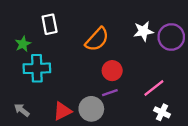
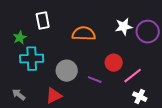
orange semicircle: (97, 39) -> (84, 34), turned -130
red circle: (112, 71) -> (114, 63), moved
purple line: (110, 93) -> (95, 80), turned 40
gray circle: (91, 109) -> (67, 71), moved

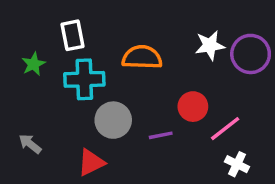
cyan cross: (32, 59) -> (84, 79), moved
purple line: (95, 80) -> (161, 135), turned -32
gray arrow: (19, 95) -> (30, 144), moved

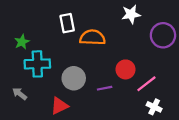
white rectangle: (72, 35) -> (67, 23), moved
white star: (210, 45) -> (131, 14), moved
cyan cross: (84, 79) -> (37, 64), moved

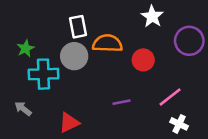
white star: (131, 14) -> (152, 17), turned -30
red circle: (126, 69) -> (143, 60), moved
gray circle: (74, 78) -> (74, 56), moved

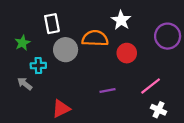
white star: (152, 17) -> (121, 20), moved
white rectangle: (78, 27) -> (52, 24), moved
cyan cross: (43, 74) -> (38, 66), size x0.6
gray arrow: (23, 109) -> (25, 84), moved

